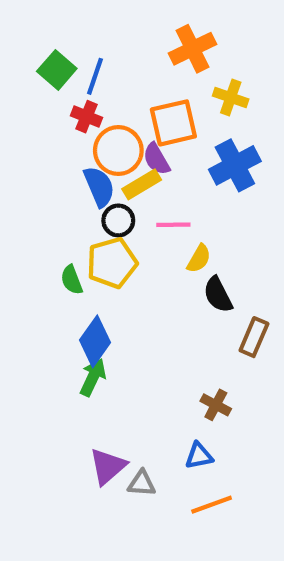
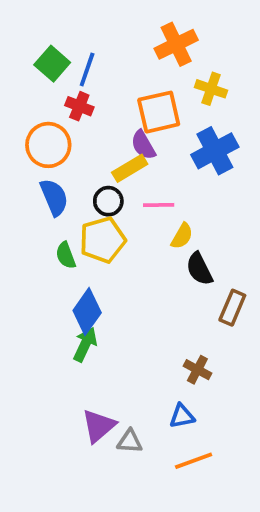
orange circle: (118, 151) -> (48, 145), moved
blue semicircle: (99, 187) -> (54, 197), moved

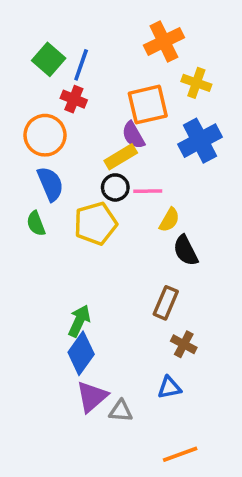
black circle: (108, 201) -> (115, 187), moved
green semicircle: (66, 255) -> (36, 224), moved
brown rectangle: (232, 308) -> (166, 303), moved
blue diamond: (87, 312) -> (81, 353), moved
orange line: (194, 461) -> (180, 454), moved

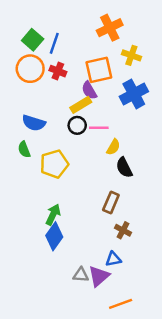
red cross: (74, 99) -> (58, 71), moved
orange circle: (45, 135) -> (30, 69), moved
blue semicircle: (50, 184) -> (34, 123), turned 130
yellow pentagon: (95, 224) -> (54, 164), moved
purple triangle: (92, 397) -> (99, 276), moved

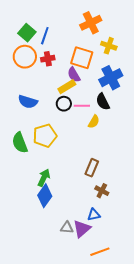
orange square: (99, 70) -> (82, 58), turned 30
red cross: (58, 71) -> (48, 59), turned -32
green semicircle: (24, 149) -> (20, 143), moved, size x1.5
black semicircle: (124, 168) -> (103, 102), moved

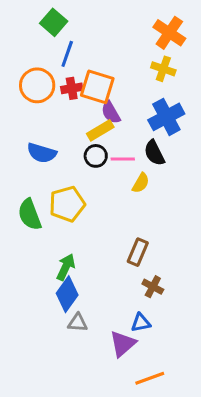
orange cross: (91, 23) -> (169, 33), moved, turned -30
green square: (27, 33) -> (54, 22), moved
orange square: (82, 58) -> (97, 87), moved
gray triangle: (67, 228) -> (78, 323), moved

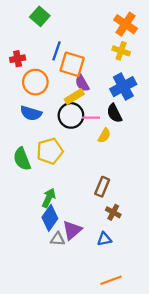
blue line: (67, 54) -> (56, 51), moved
orange circle: (37, 85) -> (35, 82), moved
red cross: (72, 88) -> (18, 59), moved
black circle: (96, 156) -> (71, 115), size x1.5
purple triangle: (123, 344) -> (72, 230), moved

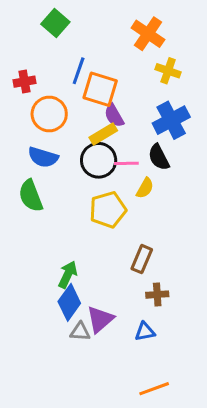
orange cross: (126, 24) -> (148, 34), moved
yellow pentagon: (50, 151) -> (108, 210), moved
green semicircle: (22, 159) -> (31, 196), moved
brown cross: (113, 212) -> (157, 295), turned -32

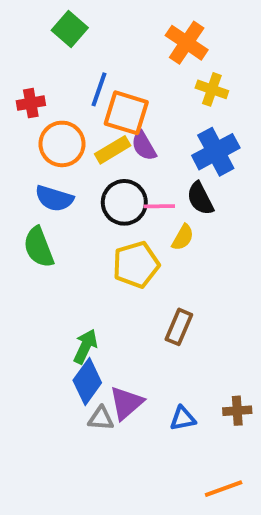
yellow rectangle: (103, 134) -> (113, 150), moved
brown cross: (157, 295) -> (237, 411), moved
orange line: (154, 389) -> (224, 489), moved

